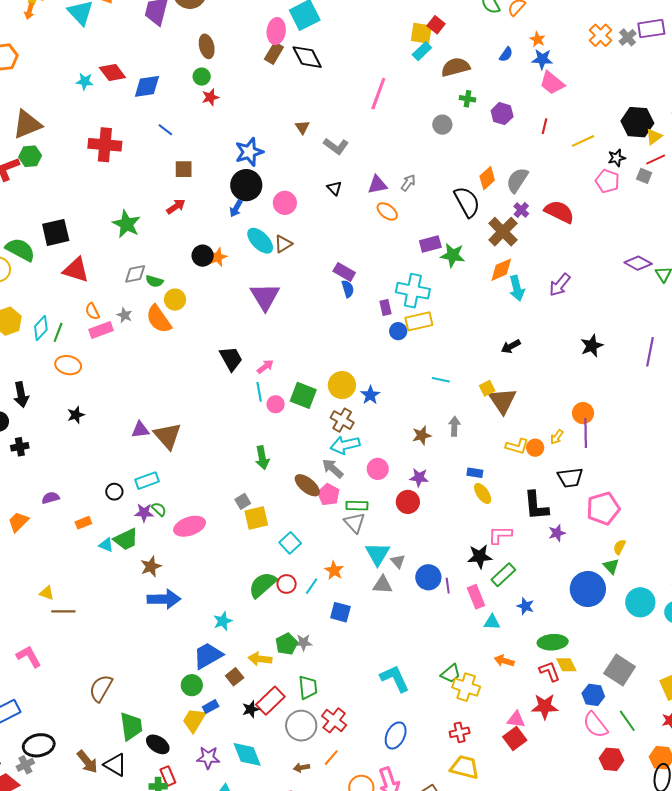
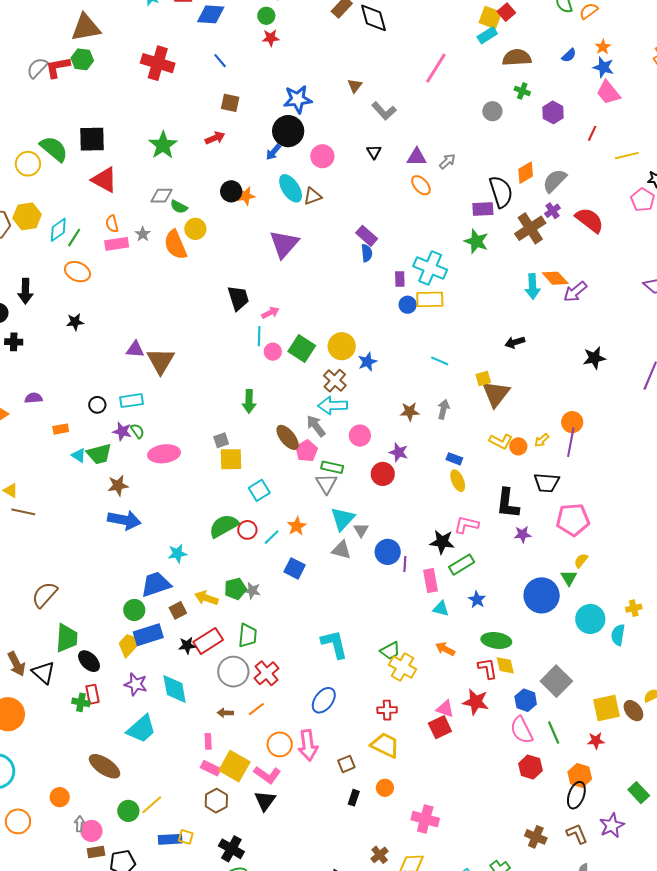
purple rectangle: (430, 244) -> (483, 209), moved
orange diamond: (501, 270) -> (555, 278), moved, turned 60
blue rectangle: (211, 707) -> (148, 635), size x1.8

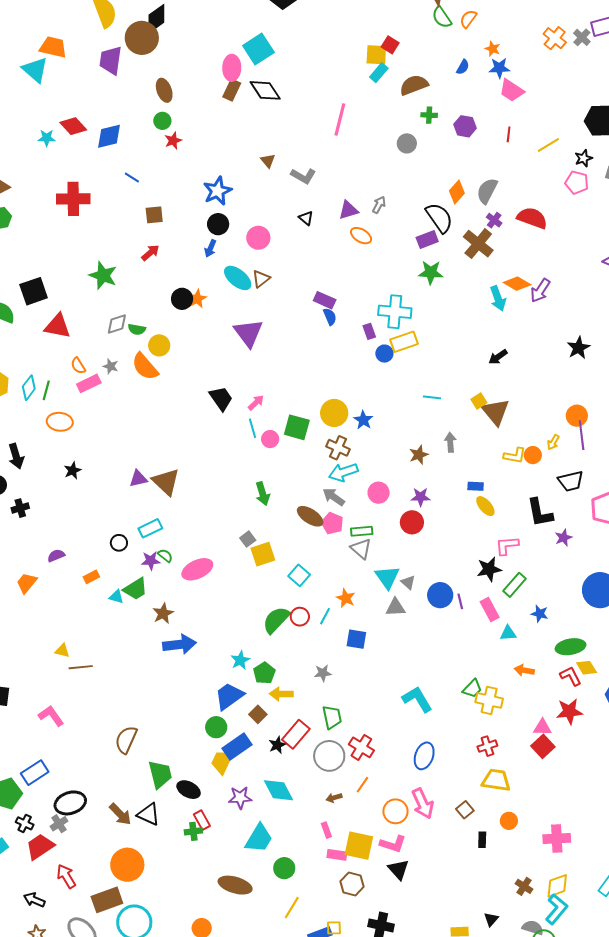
black circle: (288, 131) -> (218, 224), size x0.7
green pentagon: (235, 589) -> (264, 673), moved
green circle: (128, 811) -> (284, 868), moved

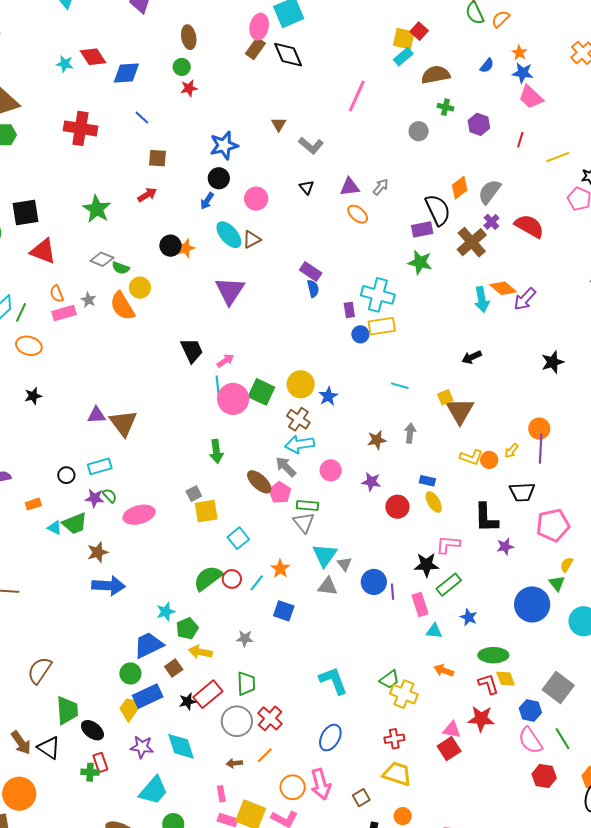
gray diamond: (117, 324) -> (102, 259), turned 30
pink circle: (270, 439) -> (233, 399), size x1.8
red circle: (412, 522) -> (397, 507), moved

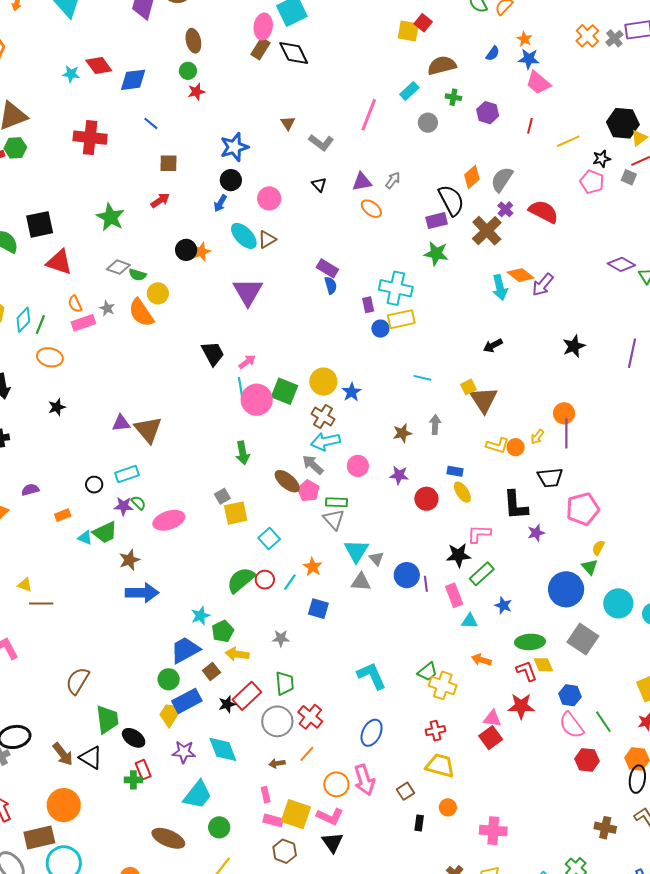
cyan rectangle: (403, 57) -> (409, 91), moved
pink line: (357, 96) -> (369, 115), moved
gray square: (558, 687) -> (583, 639), moved

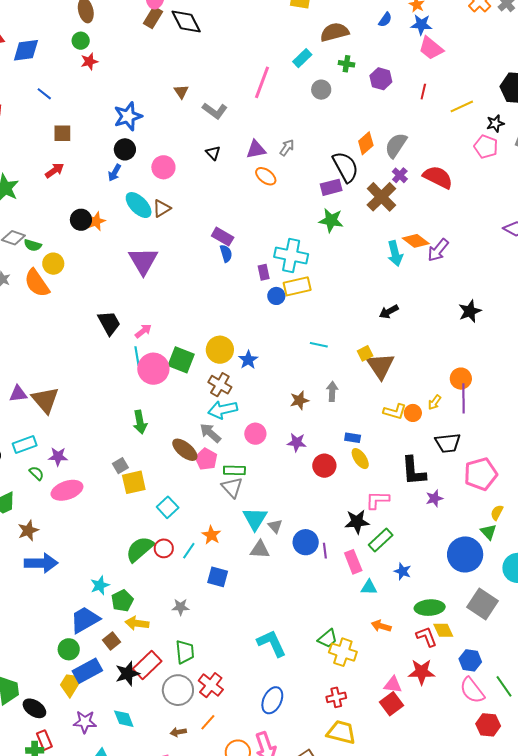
purple star: (124, 506) -> (58, 457), moved
black star: (227, 704) -> (127, 674), size x1.4
cyan diamond: (223, 749) -> (124, 719), size x0.7

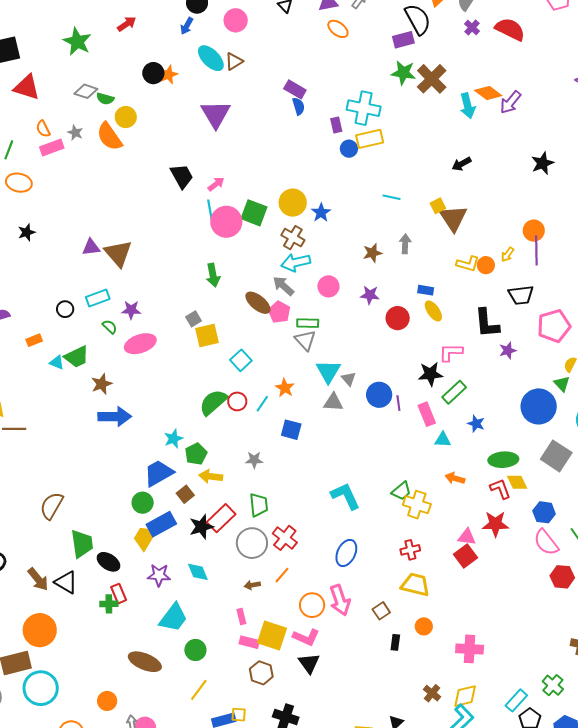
brown cross: (381, 197) -> (432, 79), moved

